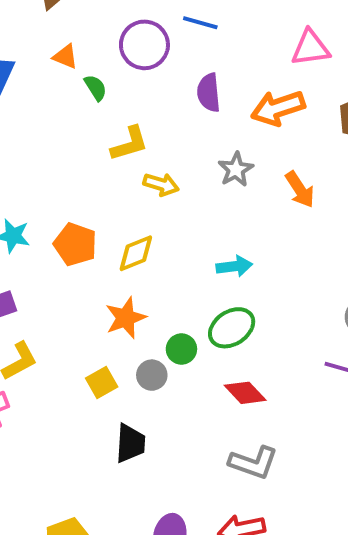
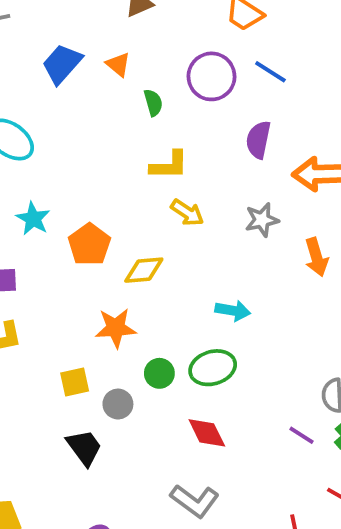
orange triangle: (65, 57) -> (118, 64), moved
gray circle: (152, 375) -> (118, 404), moved
black trapezoid: (130, 443) -> (84, 447), turned -57

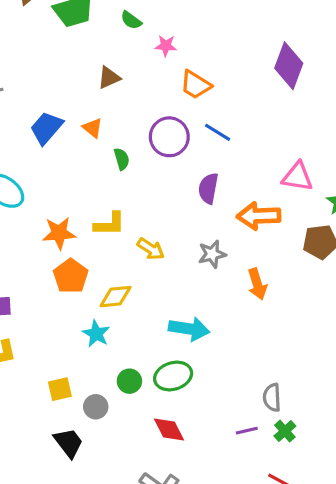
yellow L-shape: (169, 165) -> (110, 224), moved
cyan star: (33, 219) -> (96, 334), moved
cyan arrow: (233, 311) -> (189, 329), size x1.4
orange star: (116, 328) -> (59, 233), moved
purple line: (301, 435) -> (247, 431), turned -45

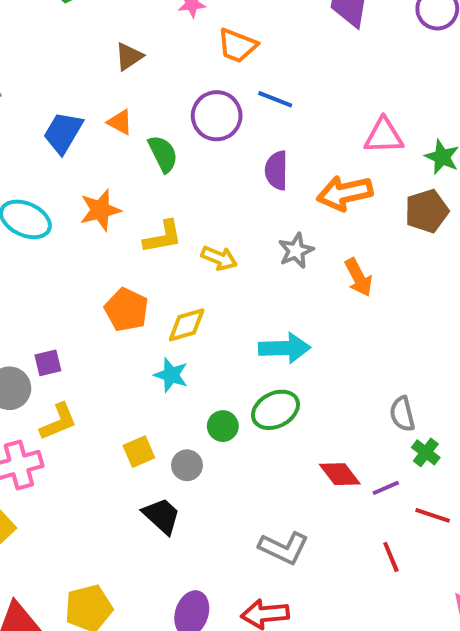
green semicircle: (122, 159) -> (163, 154), size x1.4
orange star: (59, 233) -> (100, 210), moved
red diamond: (169, 430) -> (340, 474), moved
purple line: (247, 431) -> (386, 488), moved

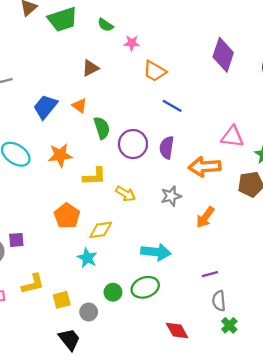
purple circle: (217, 116) -> (133, 144), moved
orange arrow: (358, 277) -> (205, 217), turned 55
yellow L-shape: (58, 422) -> (33, 284), moved
purple line: (386, 488) -> (210, 274), moved

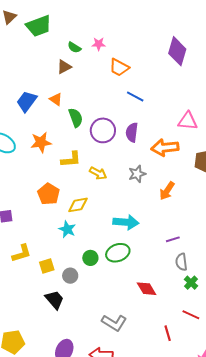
green semicircle: (105, 25) -> (74, 47), moved

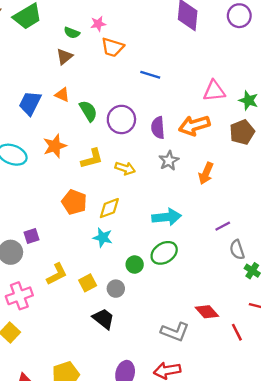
orange trapezoid: (119, 67) -> (113, 47), moved
purple semicircle: (132, 132) -> (158, 128), moved
red diamond: (147, 289) -> (207, 312), moved

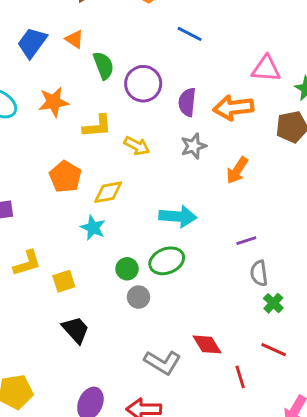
gray circle: (116, 289) -> (139, 297), moved

